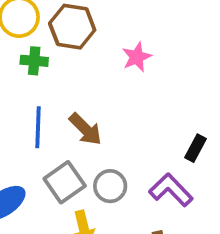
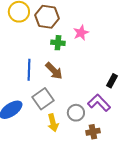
green cross: (34, 61) -> (58, 43), moved
gray circle: (110, 186) -> (76, 113), moved

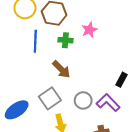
blue line: (29, 70) -> (35, 41), moved
gray circle: (76, 113) -> (83, 100), moved

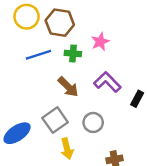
blue line: (35, 41) -> (38, 55), turned 70
purple L-shape: (108, 103) -> (107, 82), moved

